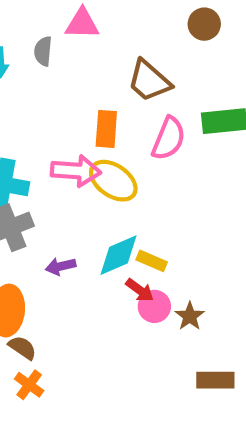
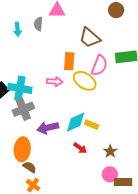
pink arrow: (76, 171) -> (55, 82), size x0.7
yellow ellipse: (113, 181) -> (85, 81), moved
purple arrow: (61, 266) -> (48, 128), size x1.5
red arrow: (140, 290) -> (80, 148), moved
pink circle: (154, 306) -> (110, 174), moved

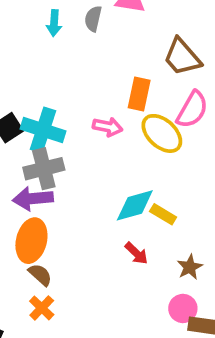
purple arrow: (48, 128) -> (33, 199), moved

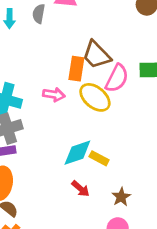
brown trapezoid: (182, 57) -> (96, 55), moved

